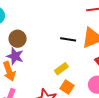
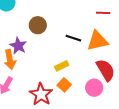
brown circle: (18, 39) -> (38, 25), moved

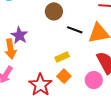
brown circle: (38, 25) -> (54, 11), moved

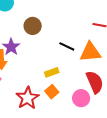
brown circle: (54, 11) -> (33, 26), moved

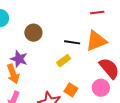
yellow rectangle: (52, 72) -> (64, 61), moved

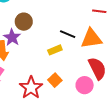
brown circle: (33, 33) -> (24, 22), moved

